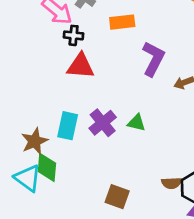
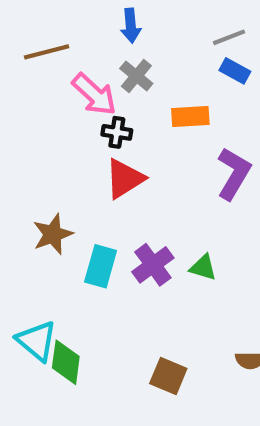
red triangle: (81, 66) -> (125, 179), turned -40
brown star: (35, 141) -> (53, 234), moved
green diamond: (47, 167) -> (66, 362), moved

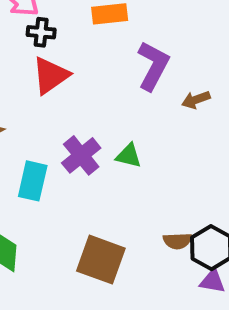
cyan rectangle: (101, 266) -> (33, 181), moved
brown square: (168, 376) -> (101, 260), size x1.4

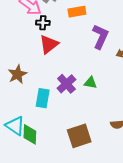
brown square: (101, 260) -> (79, 136), turned -35

